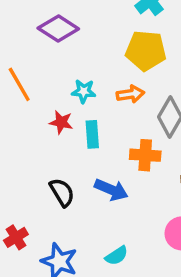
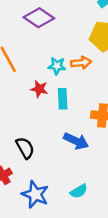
orange arrow: (130, 94) -> (81, 63), moved
black semicircle: (62, 192) -> (25, 148), moved

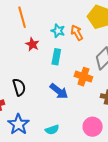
orange arrow: (81, 63) -> (77, 33), turned -126
red star: (39, 89) -> (32, 44), moved

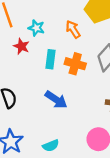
cyan star: (58, 31) -> (36, 28), moved
orange cross: (83, 77) -> (75, 64), moved

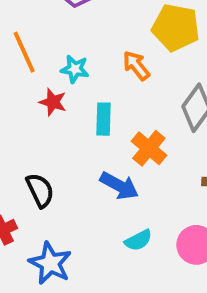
orange cross: (75, 64) -> (149, 148), moved, turned 30
cyan semicircle: (51, 146) -> (138, 240), moved

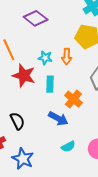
orange arrow: (136, 65) -> (67, 56), turned -140
cyan star: (75, 69) -> (45, 58), moved
red star: (53, 102) -> (24, 76), size x1.6

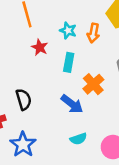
red star: (24, 76) -> (40, 47), size x0.6

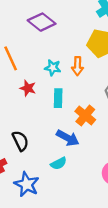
cyan semicircle: (78, 139) -> (59, 163), moved

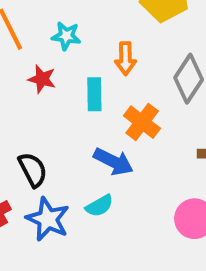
orange arrow: (78, 66) -> (125, 58), moved
cyan star: (53, 68) -> (66, 36), moved
blue star: (27, 184) -> (48, 219), moved

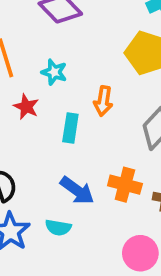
orange cross: (142, 122) -> (125, 185), moved, turned -32
cyan semicircle: (99, 206) -> (58, 228), turned 30

